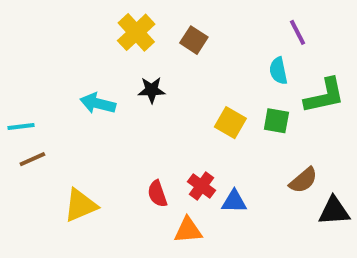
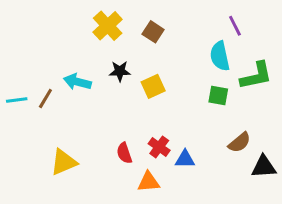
cyan semicircle: (278, 71) -> (220, 56), size x1.4
yellow square: (230, 123) -> (153, 86), moved, turned 35
brown line: (32, 159) -> (45, 98), moved, turned -35

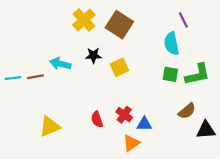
brown square: (153, 32) -> (119, 25), size x1.6
green L-shape: (256, 76) -> (198, 74), moved
brown line: (45, 98) -> (35, 77), turned 49
orange triangle: (149, 182) -> (131, 143), moved, turned -30

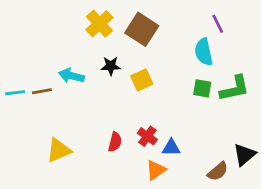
brown semicircle: (187, 111) -> (218, 171), moved
red semicircle: (97, 119) -> (115, 142), turned -147
black triangle: (206, 130) -> (244, 155), turned -36

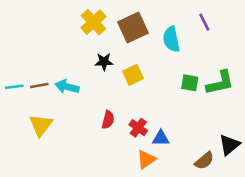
brown square: (142, 29) -> (133, 27), turned 32
cyan semicircle: (204, 52) -> (171, 39), moved
cyan arrow: (71, 76) -> (67, 87), moved
red semicircle: (115, 142) -> (108, 120), moved
yellow triangle: (59, 150) -> (41, 125), moved, turned -30

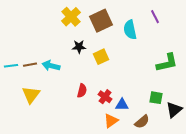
green square: (190, 83) -> (156, 98), moved
brown semicircle: (204, 161) -> (142, 122), moved

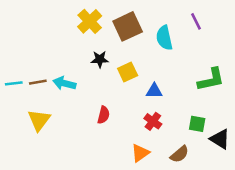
red cross: (105, 97) -> (153, 121), moved
blue triangle: (122, 105) -> (154, 91), moved
black triangle: (174, 110) -> (220, 139), turned -48

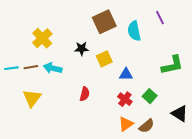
yellow cross: (90, 21) -> (42, 38), moved
green square: (197, 124) -> (150, 96), moved, turned 32
orange triangle: (140, 153) -> (126, 124), moved

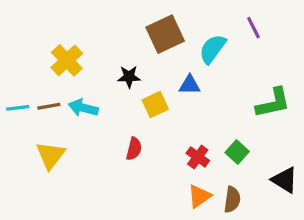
cyan semicircle: (134, 31) -> (213, 49), turned 48
yellow square: (104, 59) -> (155, 105), moved
blue triangle: (126, 74) -> (190, 85), moved
brown semicircle: (147, 126) -> (232, 200), turned -42

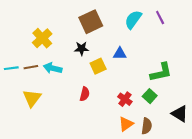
brown square: (165, 34) -> (91, 22), moved
cyan semicircle: (213, 49) -> (133, 20), moved
green L-shape: (273, 103) -> (161, 72), moved

